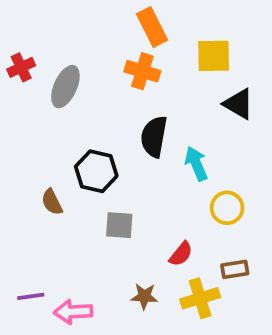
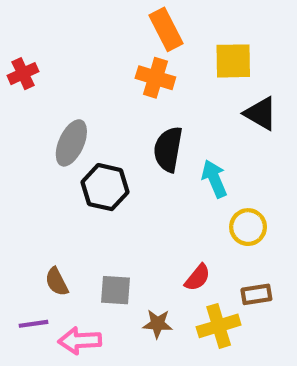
gray ellipse: (65, 87) -> (71, 143), moved
brown semicircle: (52, 202) -> (57, 282), moved
gray square: (119, 225) -> (116, 290), moved

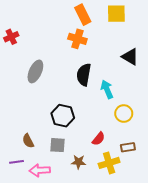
yellow square: (233, 61) -> (116, 14), moved
black hexagon: (105, 187) -> (63, 116), moved

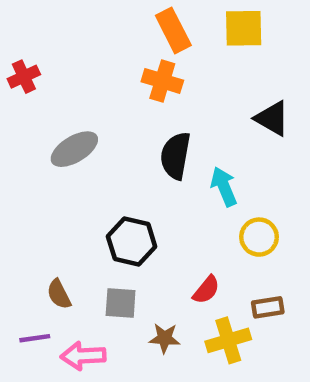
gray ellipse: (35, 71) -> (74, 149), turned 35

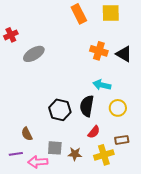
orange cross: (162, 81) -> (99, 51), moved
gray ellipse: (74, 149) -> (34, 54), moved
black semicircle: (175, 156) -> (87, 106), moved
cyan arrow: (224, 186) -> (102, 85), turned -54
gray square: (121, 303) -> (55, 148), moved

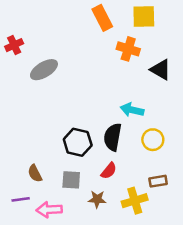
orange cross: (99, 51) -> (128, 49), moved
red semicircle: (94, 132) -> (109, 171), moved
gray square: (55, 148) -> (71, 180), moved

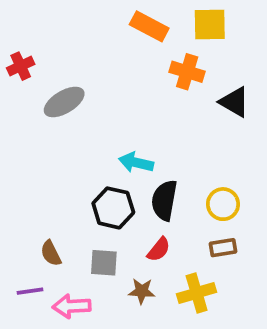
orange rectangle: (102, 18) -> (149, 26), turned -35
cyan arrow: (132, 110) -> (136, 163), moved
brown rectangle: (158, 181) -> (223, 248), moved

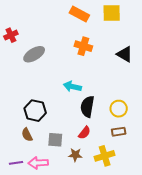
orange cross: (187, 72) -> (83, 46), moved
black hexagon: (113, 208) -> (35, 111), moved
purple line: (30, 291) -> (16, 163), moved

